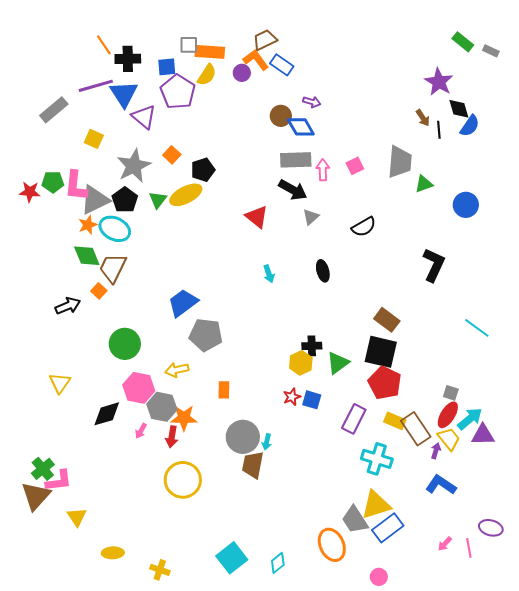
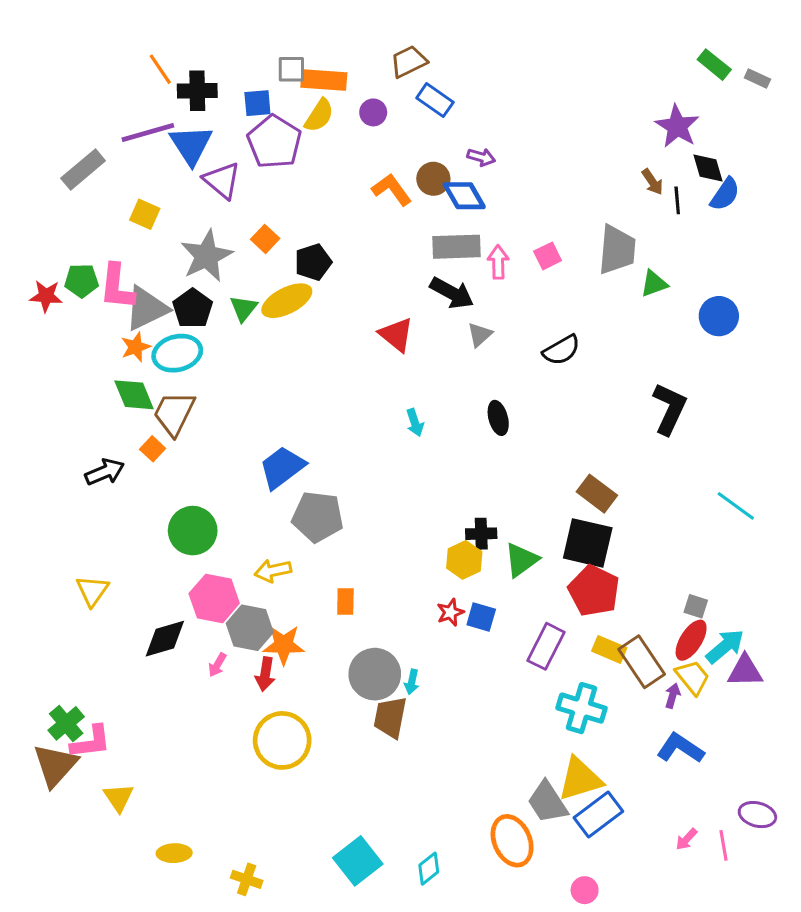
orange L-shape: (256, 60) -> (392, 190), moved
cyan ellipse: (115, 229) -> (177, 353), turned -40

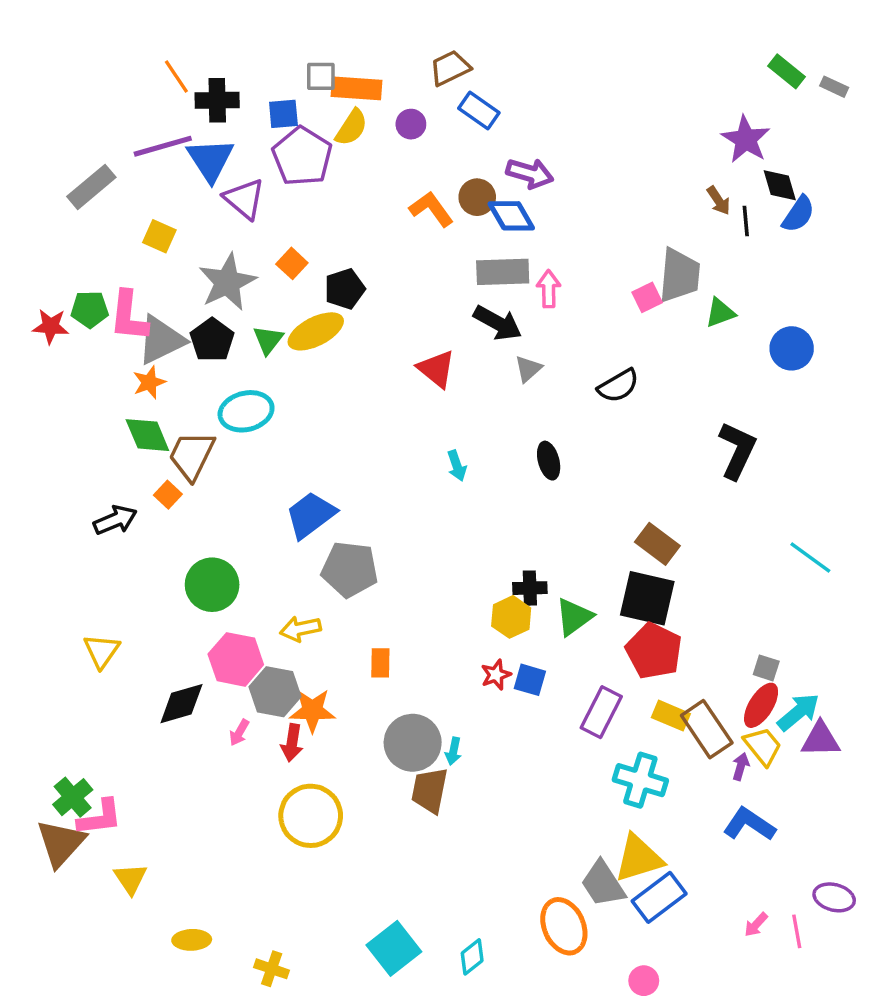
purple arrow: (481, 157) -> (530, 173), size x1.5
pink square: (548, 256) -> (647, 297), moved
cyan ellipse: (177, 353) -> (246, 411), moved

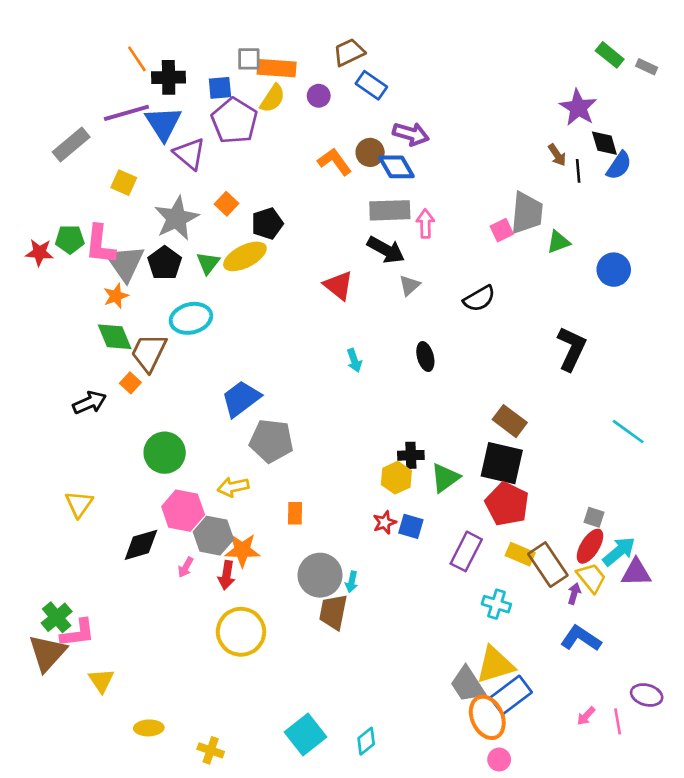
gray triangle: (161, 340) -> (125, 263), turned -39
cyan cross: (640, 780) -> (496, 604), size x0.7
orange ellipse: (564, 926) -> (487, 717), moved

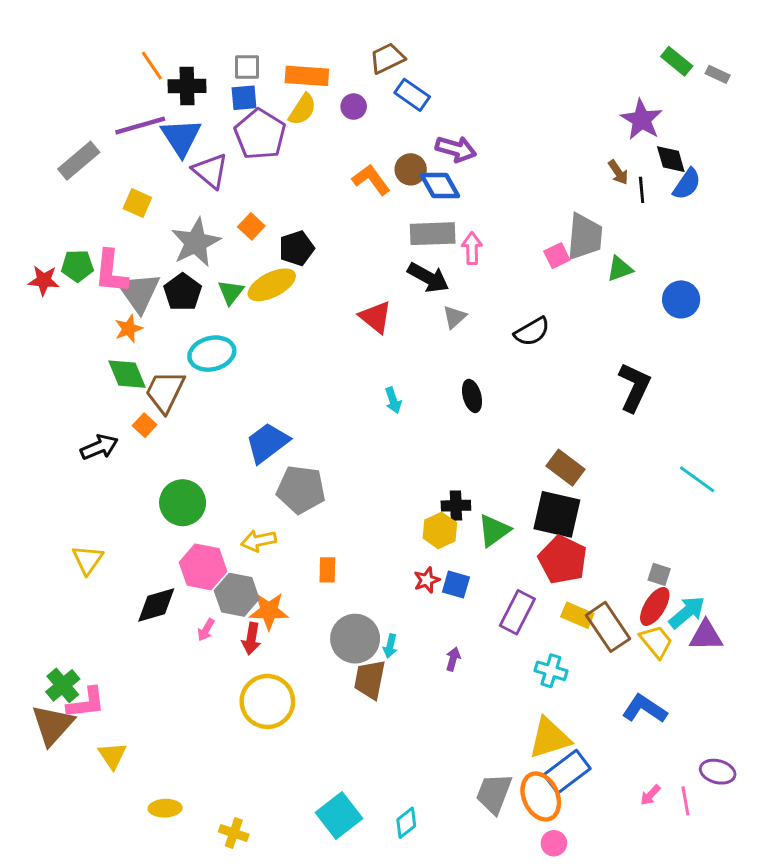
gray square: (249, 59) -> (247, 67), moved
purple arrow: (574, 594) -> (453, 659), moved
gray trapezoid: (468, 684) -> (494, 794), moved, turned 54

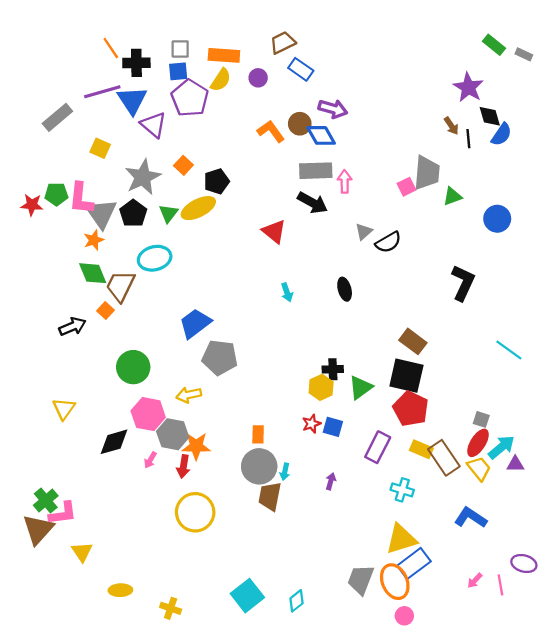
gray triangle: (454, 317) -> (364, 232), moved
orange rectangle: (327, 570) -> (258, 434), moved
purple triangle: (706, 636) -> (515, 464), size x0.7

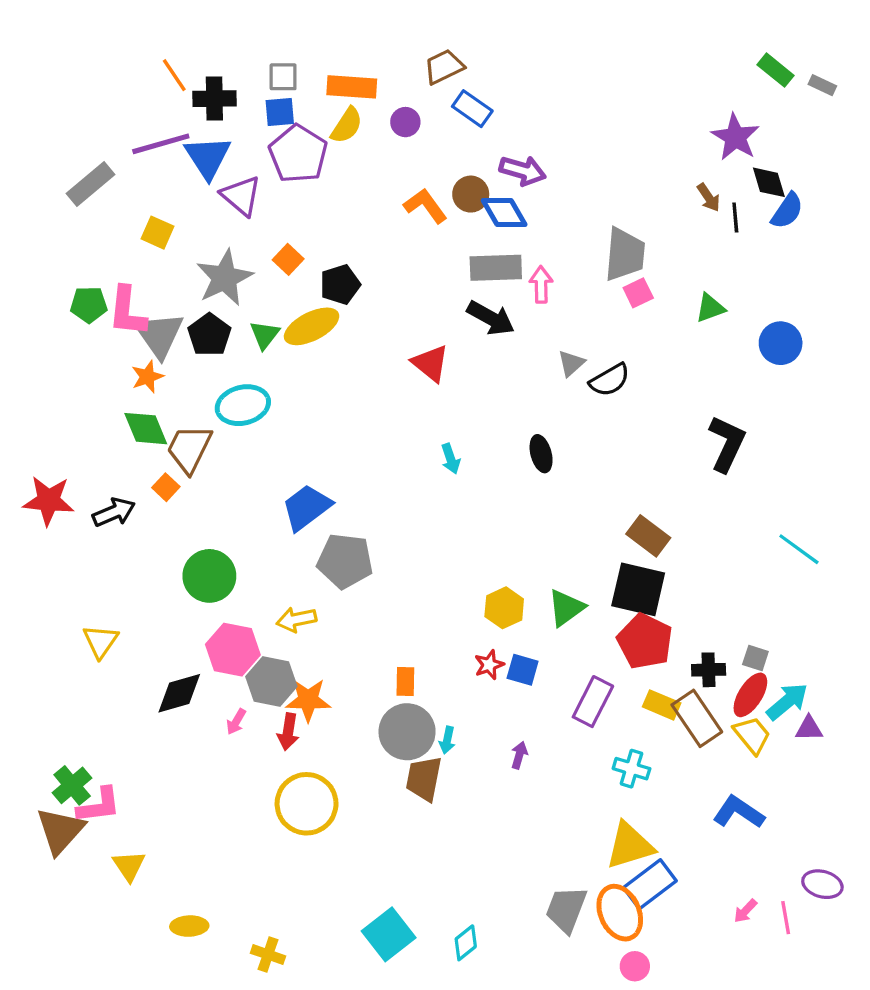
gray trapezoid: (427, 173) -> (625, 254), moved
red star: (32, 205) -> (49, 501), moved, size x1.4
black cross: (333, 369) -> (709, 670), moved

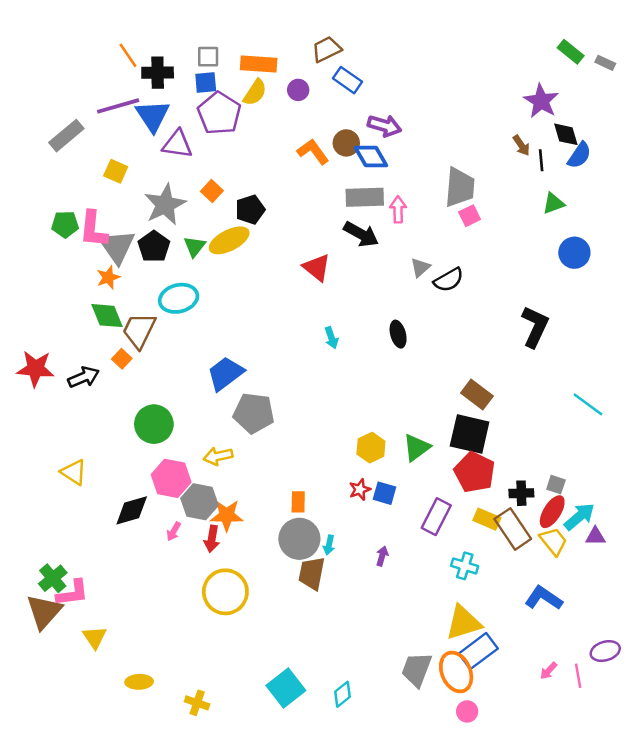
purple triangle: (241, 196) -> (177, 144), turned -32
green triangle: (710, 308) -> (553, 203), moved
yellow triangle: (101, 641) -> (74, 472), turned -32
purple ellipse: (822, 884) -> (605, 651), turned -32

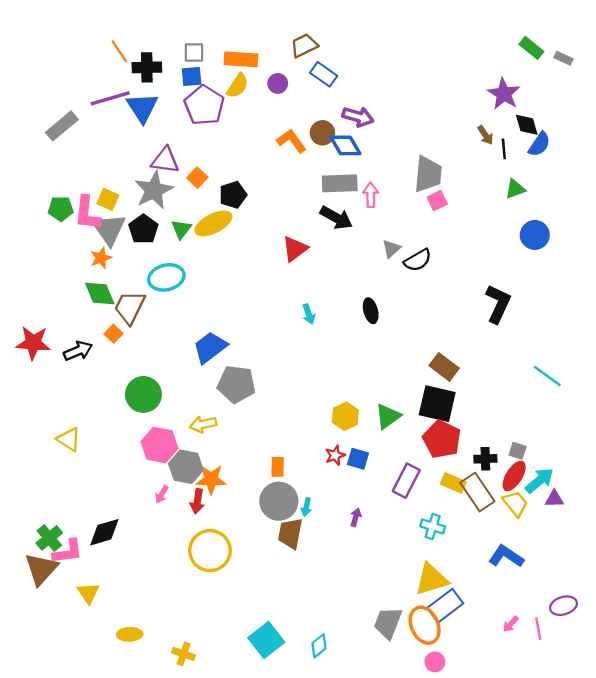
purple triangle: (177, 144) -> (165, 160), moved
yellow square: (116, 171) -> (108, 199), moved
red triangle: (317, 267) -> (295, 249), turned 44
black diamond: (132, 510) -> (104, 532), moved

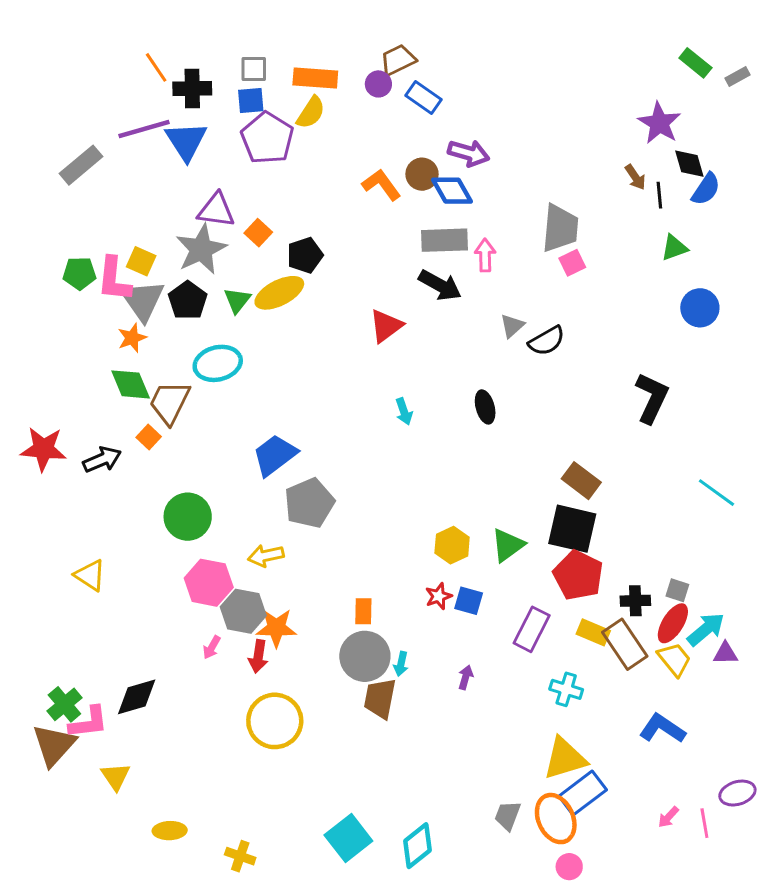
gray rectangle: (563, 58) -> (737, 76), turned -54
purple circle: (278, 83) -> (378, 84), moved
gray pentagon: (236, 384) -> (309, 503), turned -30
gray trapezoid: (388, 623) -> (508, 816), size x0.7
cyan diamond: (319, 646) -> (417, 846), size x1.4

